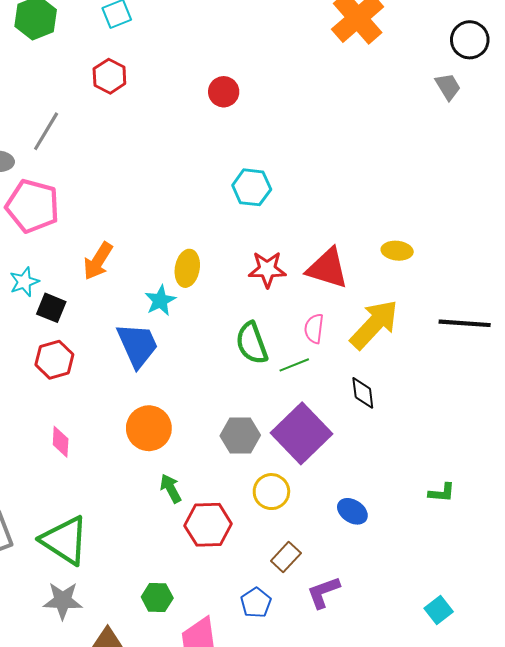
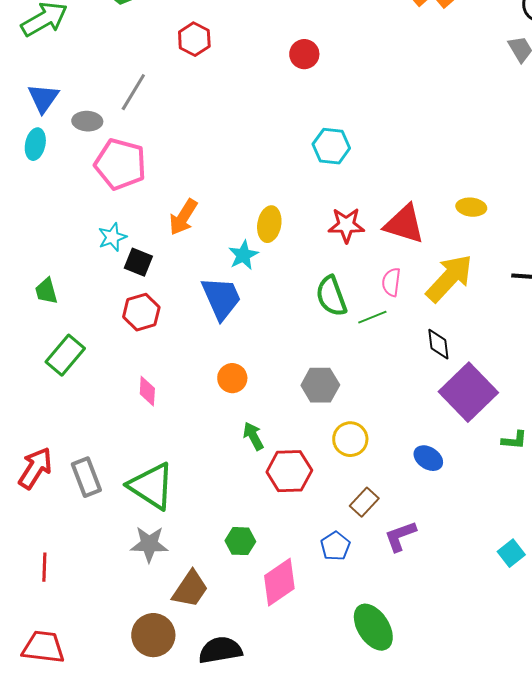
orange circle: (149, 428) -> (232, 378), size x0.7
purple square: (302, 433) -> (468, 392), moved

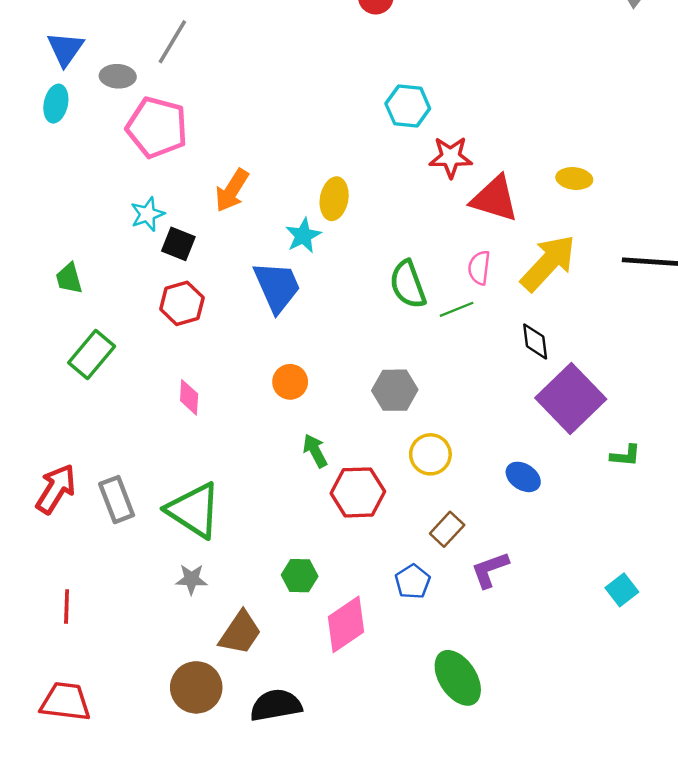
red star: (346, 225) -> (451, 157), moved
gray star: (149, 544) -> (191, 579), size x0.7

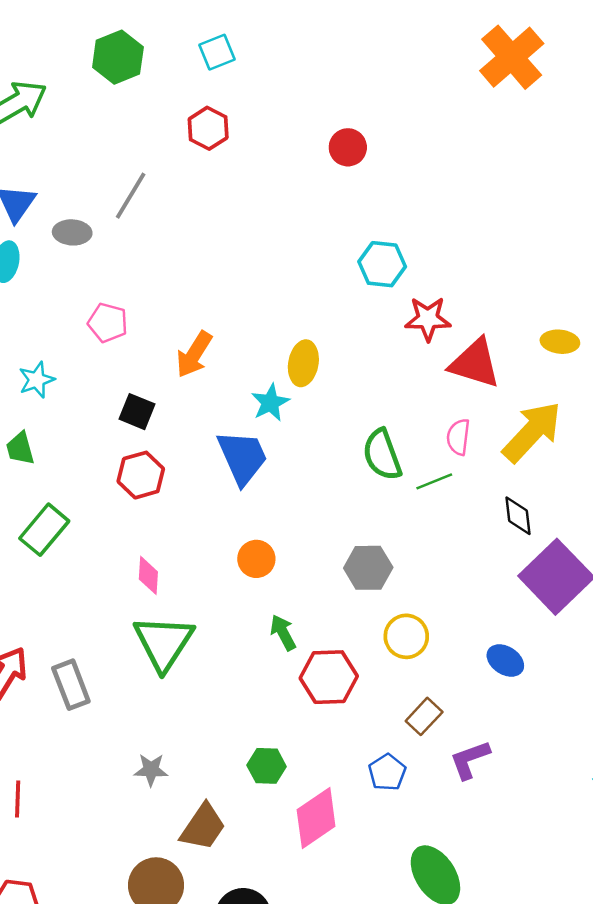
pink pentagon: (157, 127) -> (108, 323), moved, size x0.6
cyan star: (147, 214) -> (37, 380), moved
green triangle: (194, 510) -> (164, 643), moved, turned 30

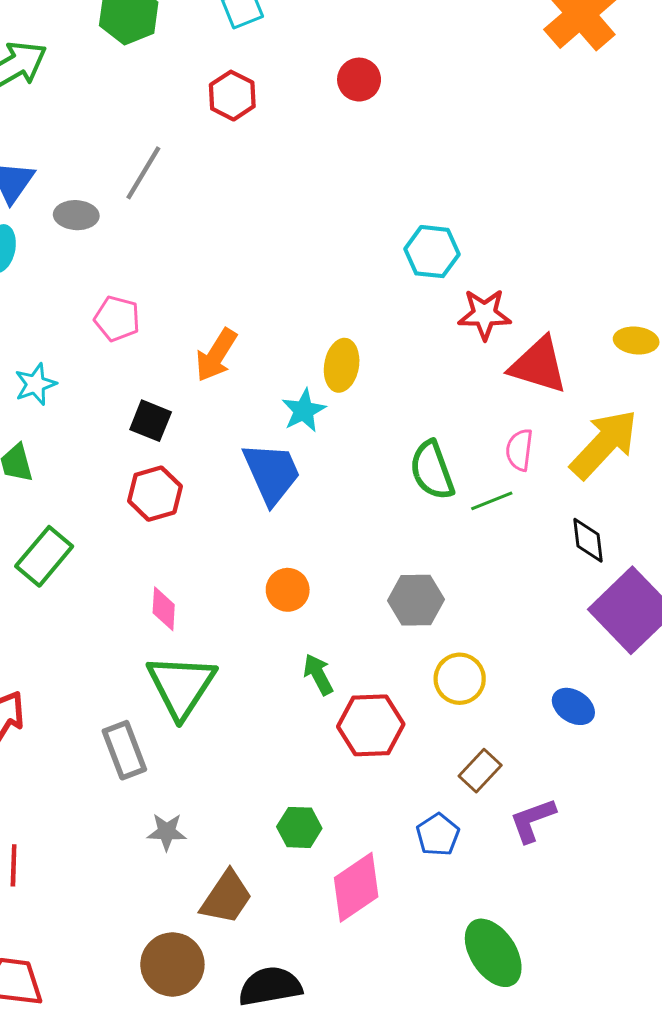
red circle: (348, 147) -> (359, 80), moved
gray rectangle: (71, 685) -> (124, 750), moved

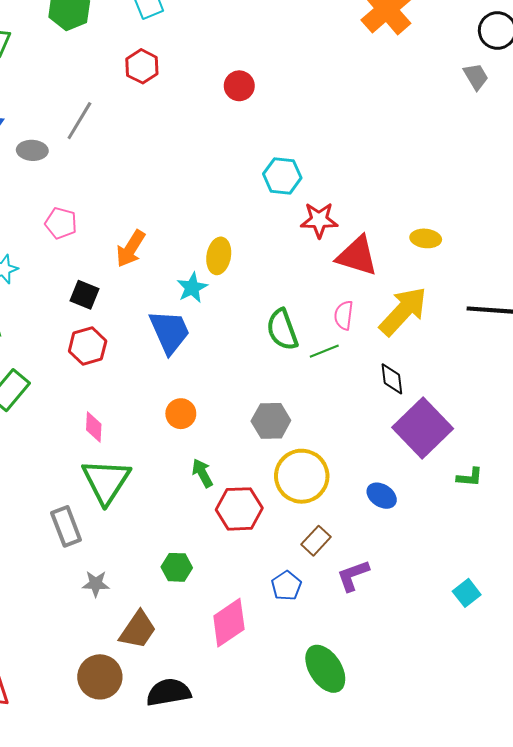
red circle: (359, 80) -> (239, 86), moved
yellow circle: (460, 679) -> (302, 476), size x1.5
green hexagon: (299, 827) -> (177, 567), moved

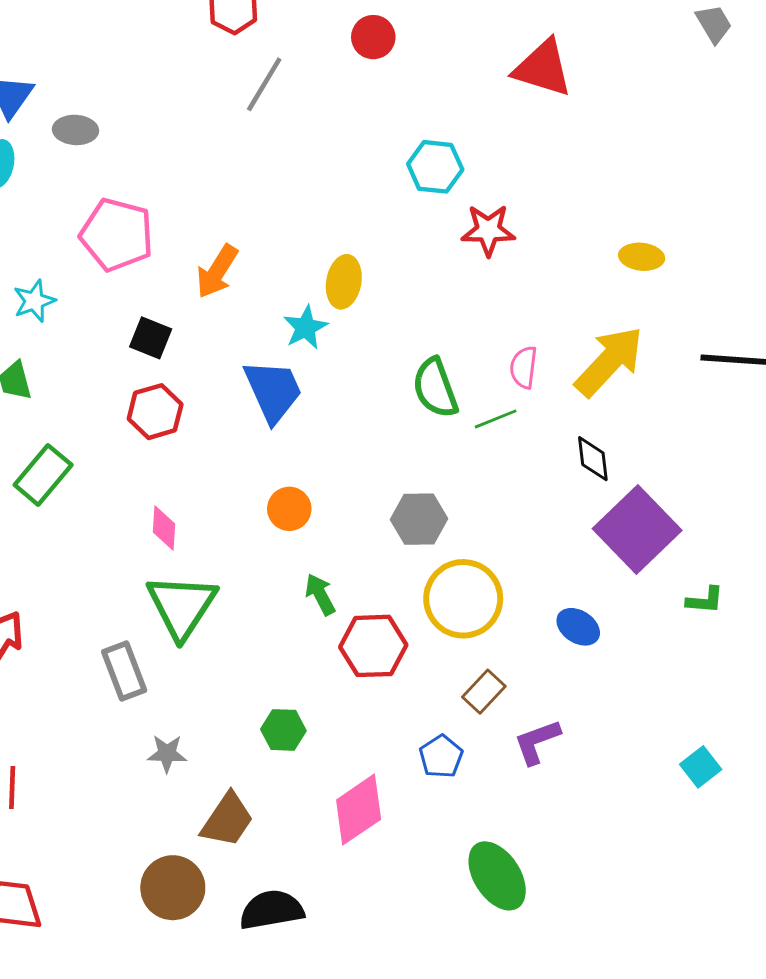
gray line: (79, 121) -> (264, 84), moved
pink pentagon: (61, 223) -> (117, 235), size x1.6
red triangle: (357, 256) -> (543, 68), moved

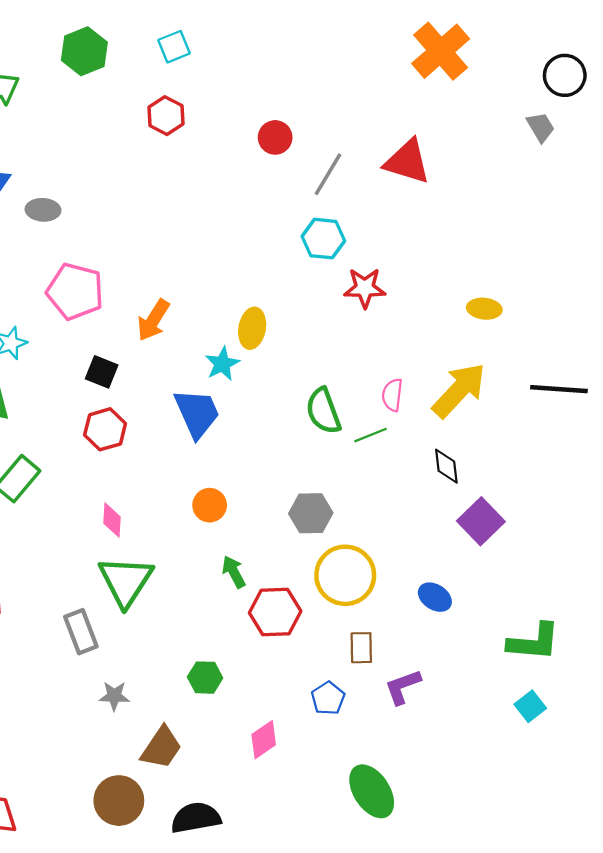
gray line: (264, 84) -> (328, 174), moved
purple square: (637, 529) -> (481, 521), size x0.7
green L-shape: (705, 600) -> (534, 642), moved, size x1.8
brown rectangle: (484, 692) -> (361, 648), turned -44
pink diamond: (359, 810) -> (264, 740), size x0.7

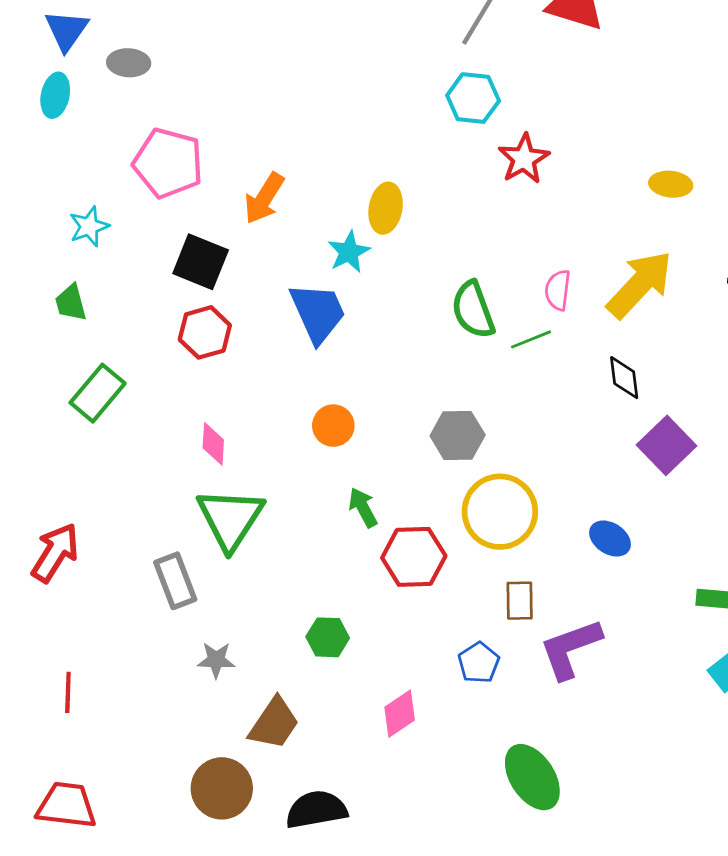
red star: (365, 288) -> (524, 159), turned -30
black square: (102, 372) -> (201, 262), size x1.4
purple L-shape: (403, 687) -> (570, 649), size x1.4

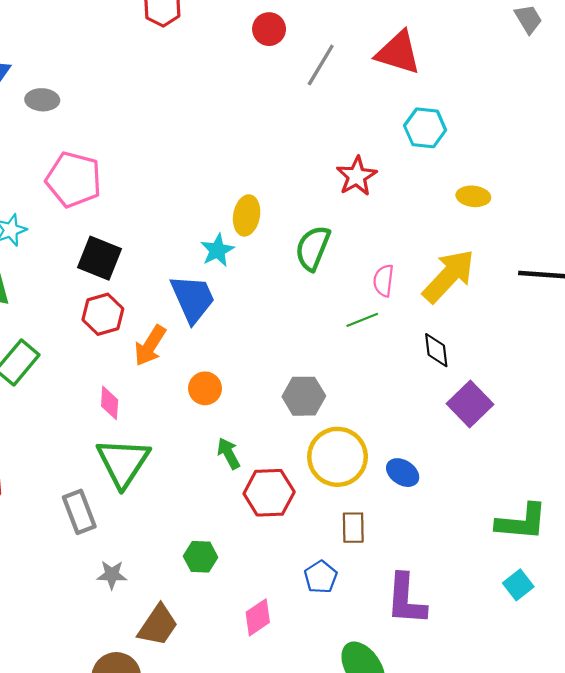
cyan hexagon: (473, 98) -> (425, 128), moved
orange arrow: (264, 198) -> (150, 346), moved
green semicircle: (473, 310) -> (313, 248), moved, turned 42
blue ellipse: (610, 539) -> (403, 473), moved
purple L-shape: (570, 649) -> (406, 599), moved, turned -66

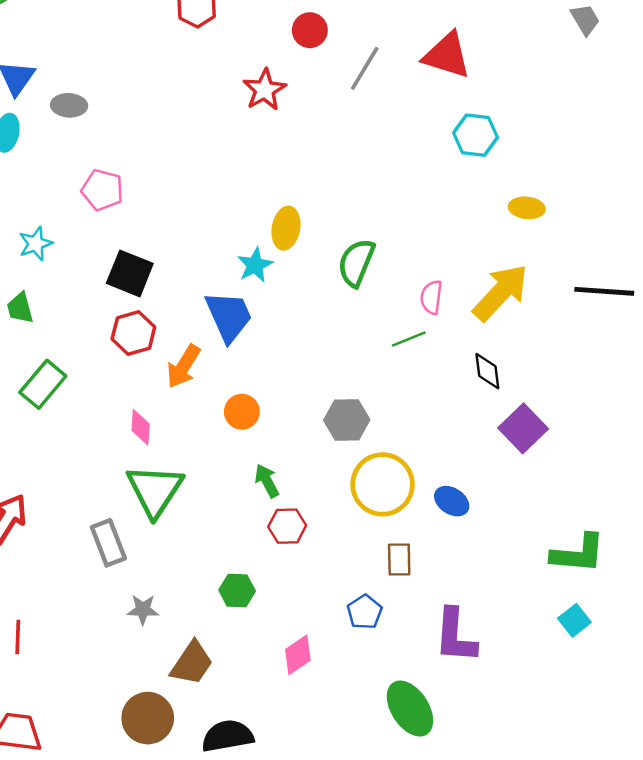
red star: (357, 176) -> (265, 90), moved
pink pentagon: (74, 180) -> (102, 190), size x0.7
red hexagon: (269, 493) -> (287, 526), moved, size x0.7

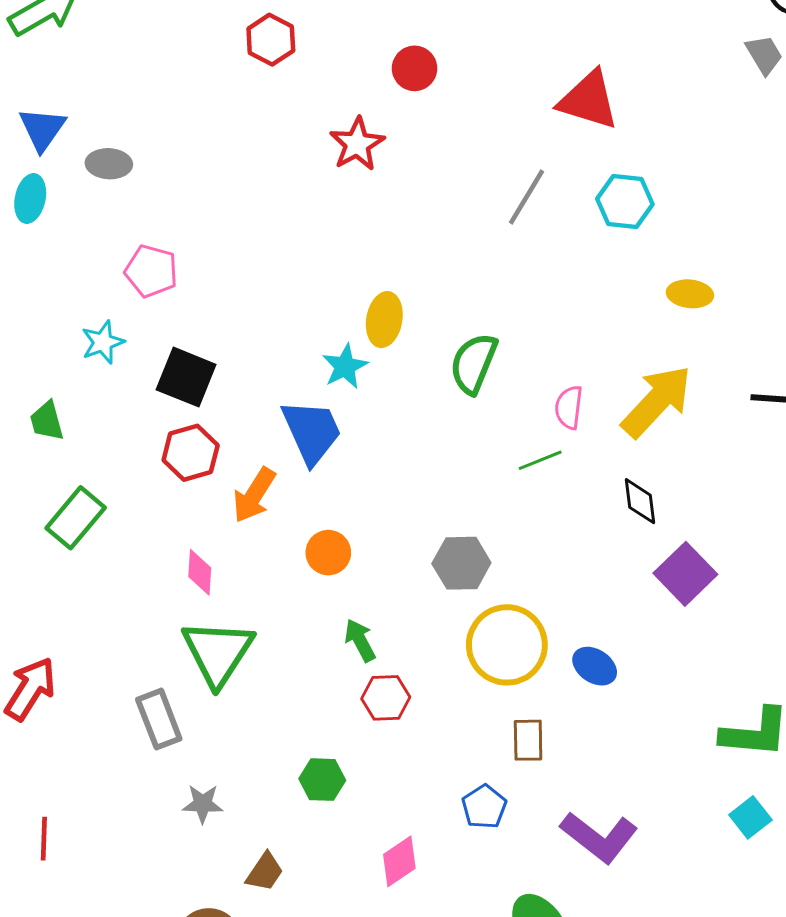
gray line: (365, 68) -> (527, 197), moved
cyan star: (36, 244) -> (103, 342), moved
purple L-shape: (455, 636) -> (599, 837), turned -56
brown trapezoid: (192, 663) -> (265, 872), size x0.7

